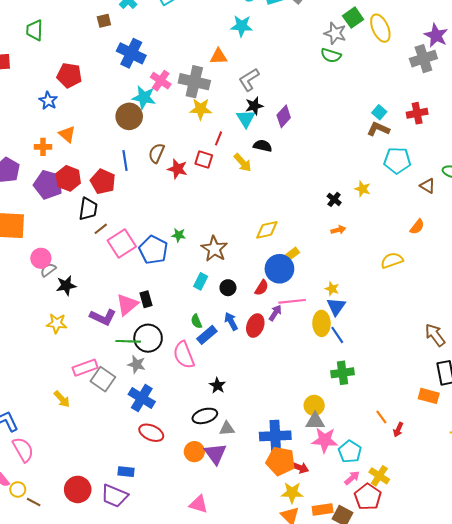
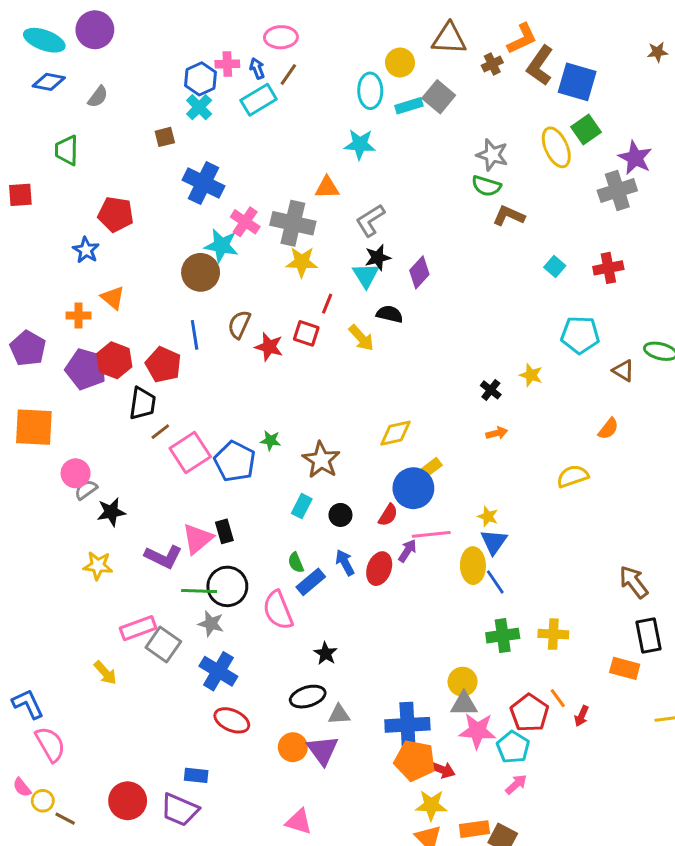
green square: (353, 18) -> (586, 129), moved
brown L-shape: (378, 129) -> (509, 216), moved
yellow cross: (379, 476) -> (553, 634), moved, turned -30
red pentagon: (368, 497) -> (529, 713), moved

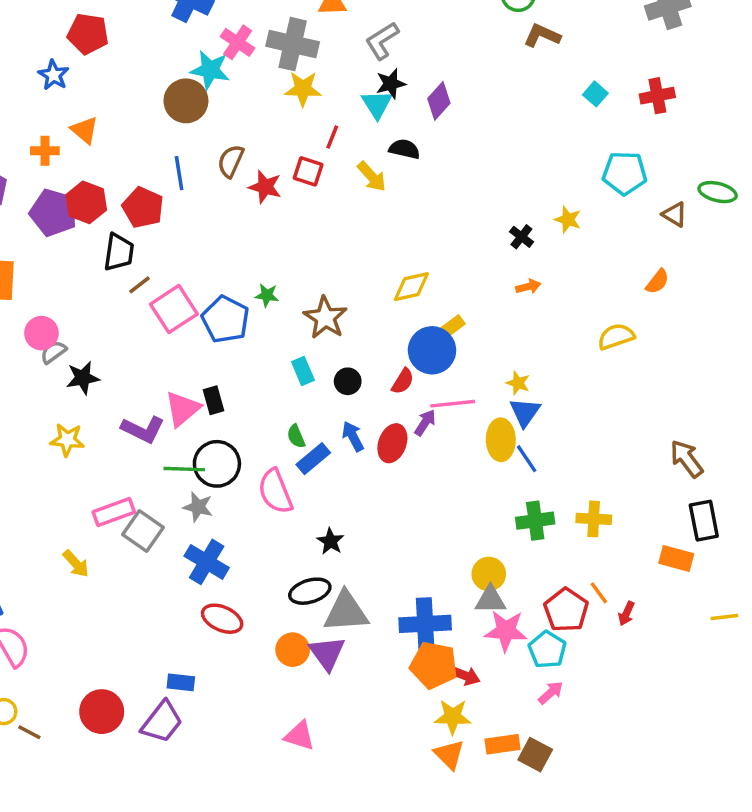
cyan rectangle: (302, 506) -> (303, 371), turned -50
gray triangle: (339, 714) -> (346, 612), size x1.8
purple trapezoid: (180, 810) -> (162, 722), turned -75

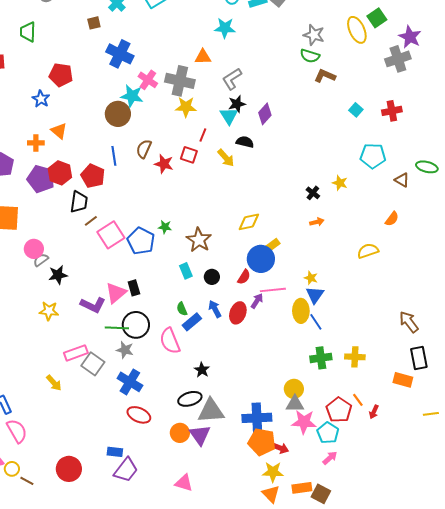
purple trapezoid: (162, 722) -> (126, 470), moved

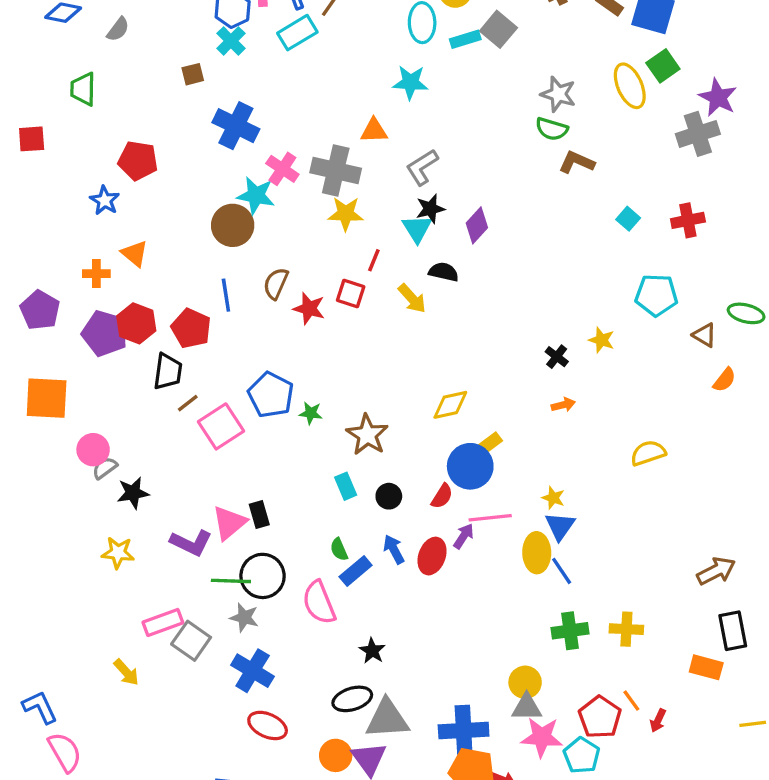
orange semicircle: (392, 219) -> (724, 380), moved
blue pentagon: (141, 241) -> (271, 395), moved
brown arrow: (409, 322) -> (716, 571), turned 100

